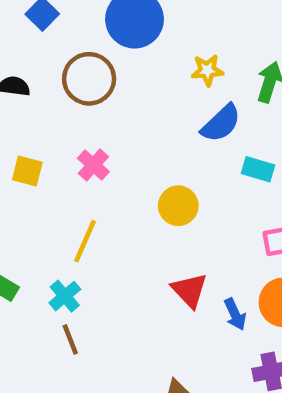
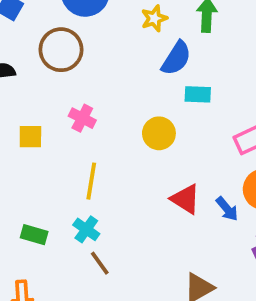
cyan rectangle: (258, 169) -> (198, 94), moved

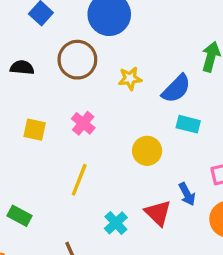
yellow star: (154, 18) -> (130, 78), moved
blue arrow: (227, 209) -> (187, 194), moved
cyan cross: (86, 229) -> (116, 223), moved

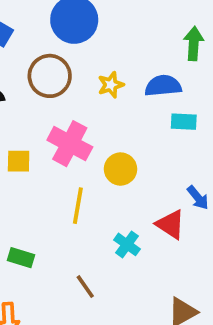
blue semicircle: (176, 89) -> (163, 86), turned -128
pink cross: (83, 123) -> (70, 144), size x1.6
yellow circle: (147, 151) -> (121, 169), moved

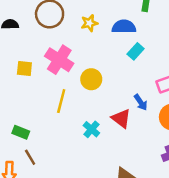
cyan rectangle: (184, 122) -> (136, 51), turned -56
brown line: (85, 287) -> (30, 157), moved

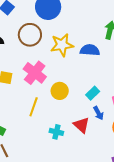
yellow star: (89, 23) -> (62, 45), size x1.6
cyan rectangle: (136, 51) -> (93, 93), moved
cyan cross: (91, 129) -> (56, 132), turned -32

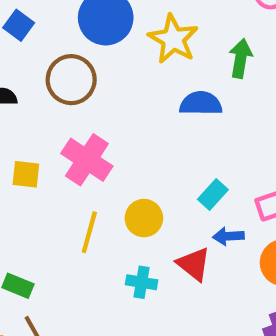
yellow star: (62, 45) -> (173, 39), moved, turned -30
yellow circle: (60, 91) -> (144, 218), moved
blue arrow: (99, 113) -> (228, 236), turned 120

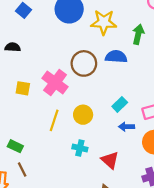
yellow star: (173, 39) -> (104, 22), turned -30
brown circle: (71, 80) -> (84, 63), moved
red triangle: (194, 264) -> (110, 160), moved

